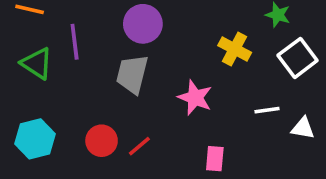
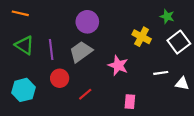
purple line: (75, 42) -> (51, 49), moved
gray trapezoid: (132, 74) -> (81, 52), turned 40
red circle: (102, 141) -> (60, 78), moved

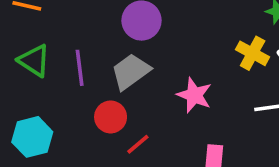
yellow cross: (142, 37) -> (253, 53), moved
red circle: (60, 78) -> (111, 117), moved

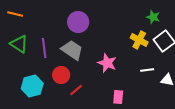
gray trapezoid: (131, 71) -> (72, 50), turned 70
cyan hexagon: (32, 137) -> (32, 86), moved

